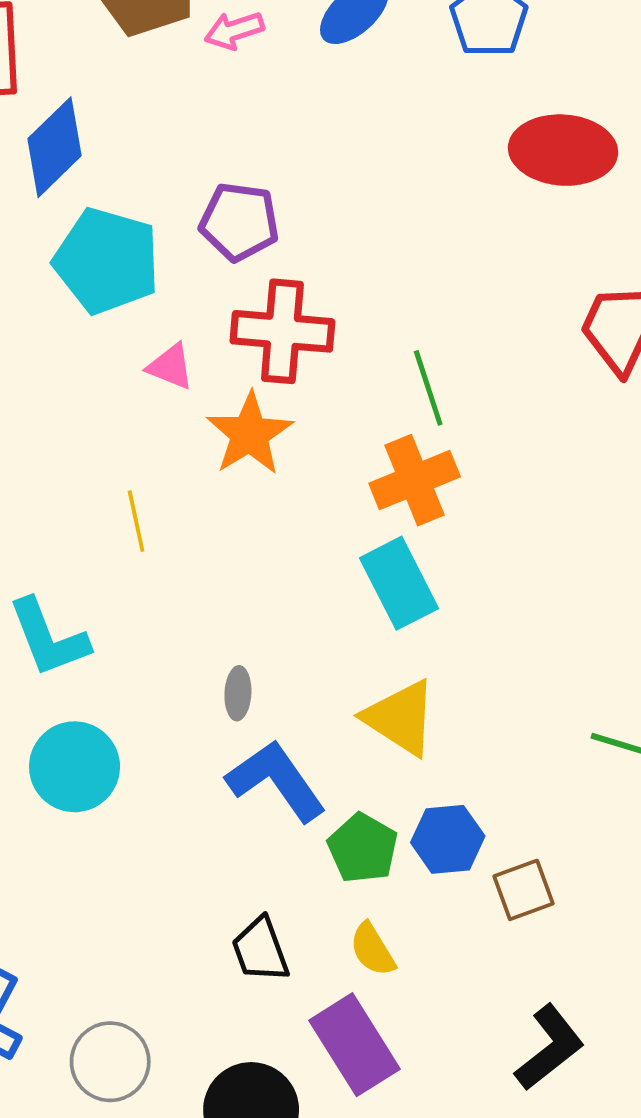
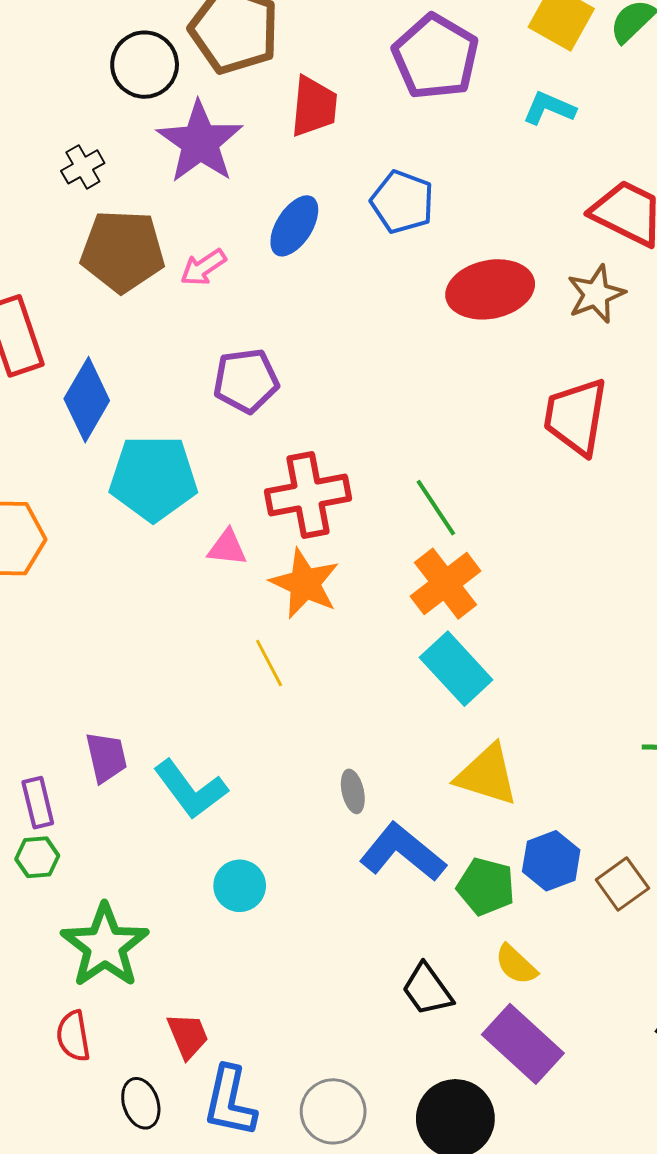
purple pentagon: (239, 222) -> (246, 381), moved
yellow line: (136, 521) -> (269, 663), moved
cyan circle: (75, 767) -> (240, 886), size x0.7

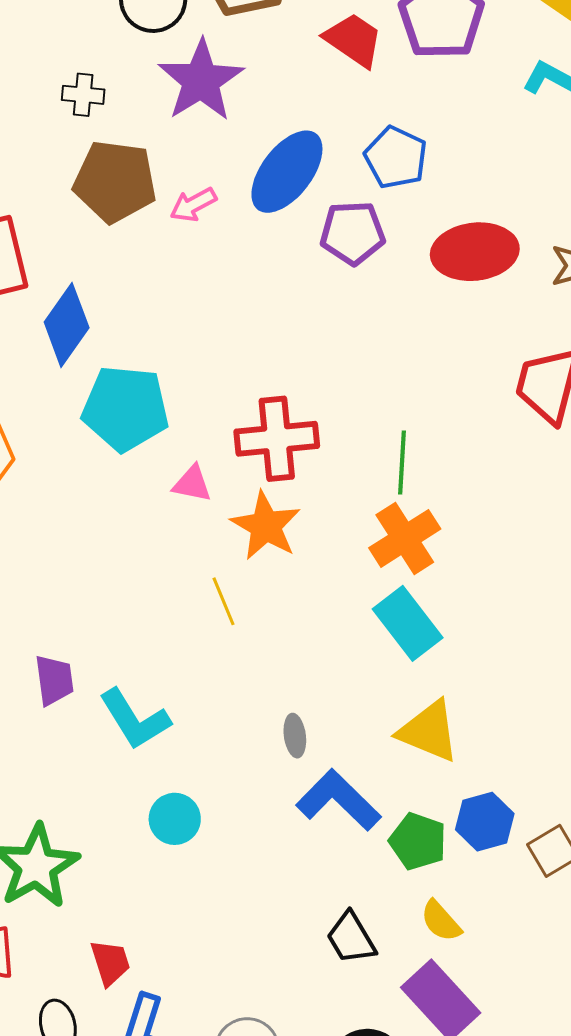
red trapezoid: (314, 106) -> (354, 40), moved, turned -66
black cross: (83, 167) -> (83, 95), turned 30
blue ellipse: (294, 226) -> (287, 172), size x1.4
purple pentagon: (246, 381) -> (353, 233), moved
green line: (436, 508) -> (402, 462), turned 32

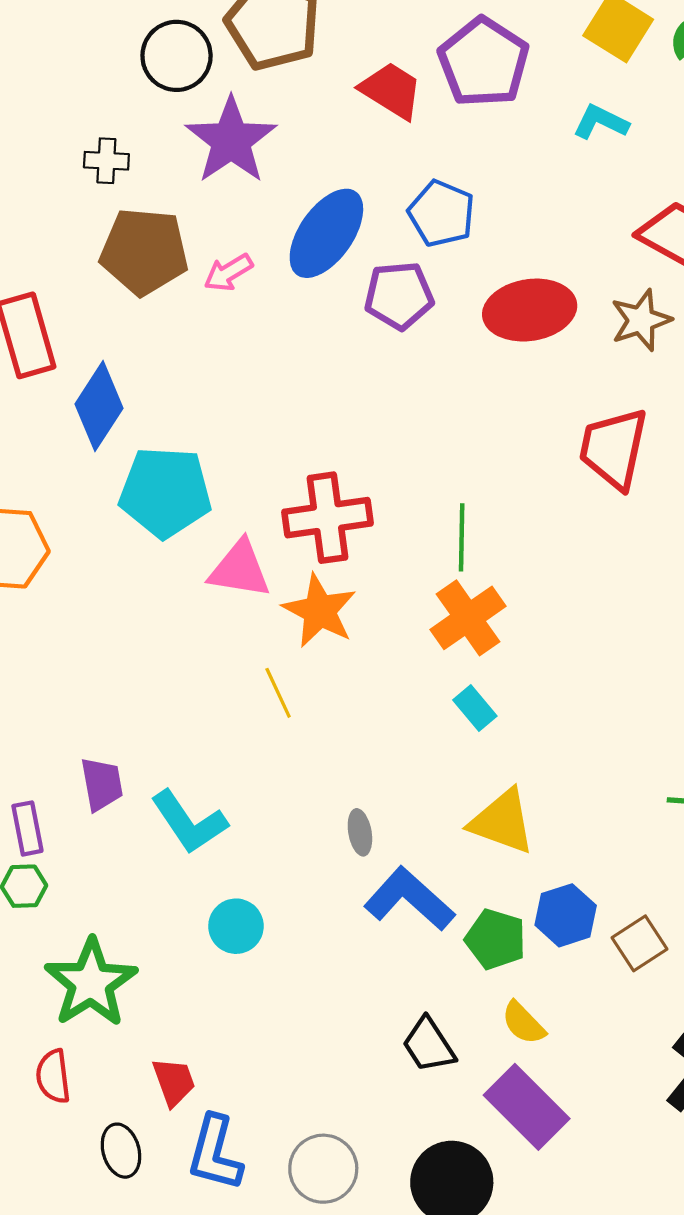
pink triangle: (192, 484) -> (240, 569), size x1.5
cyan rectangle: (408, 623) -> (475, 708), size x0.6

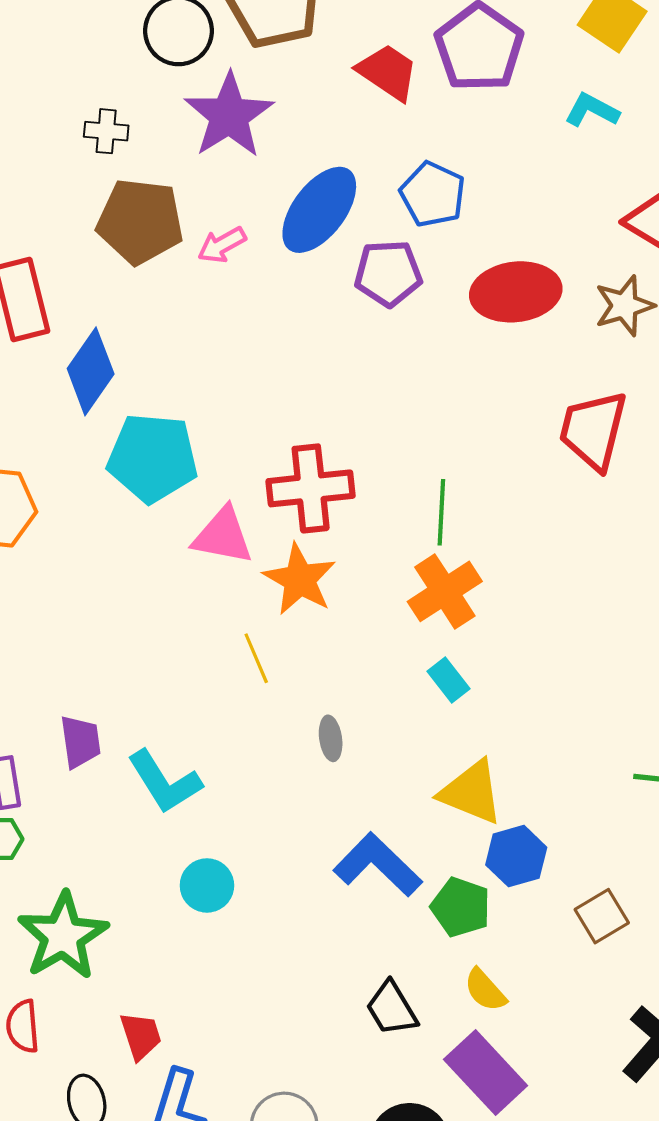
gray ellipse: (360, 832) -> (331, 738), moved
blue hexagon: (566, 915) -> (516, 856), moved

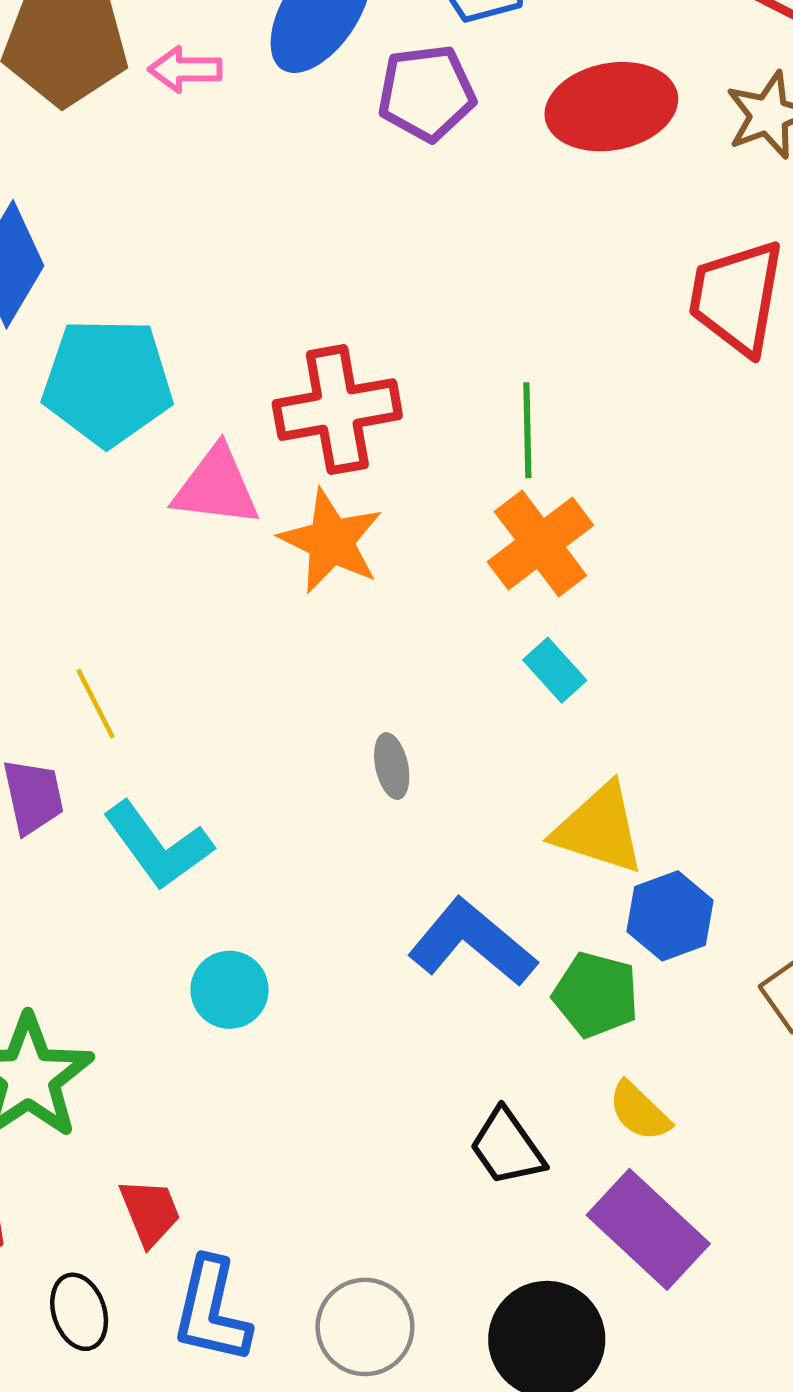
pink arrow: (222, 245) -> (185, 69), turned 33
yellow line: (256, 658) -> (96, 704), moved

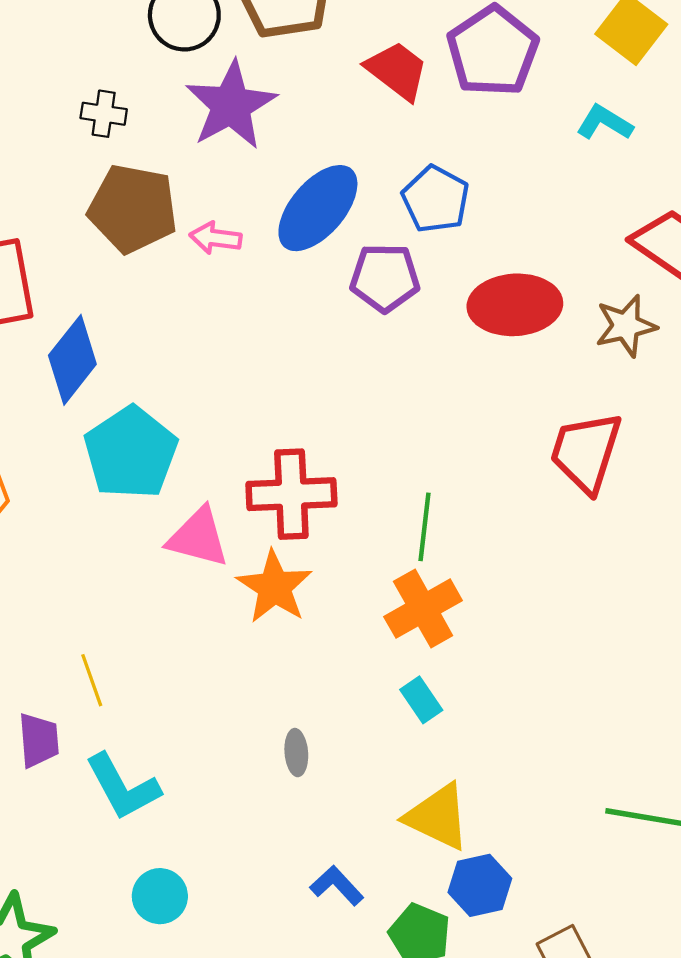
cyan pentagon: (108, 382) -> (131, 453), turned 30
blue L-shape: (472, 943) -> (337, 886), size x0.6

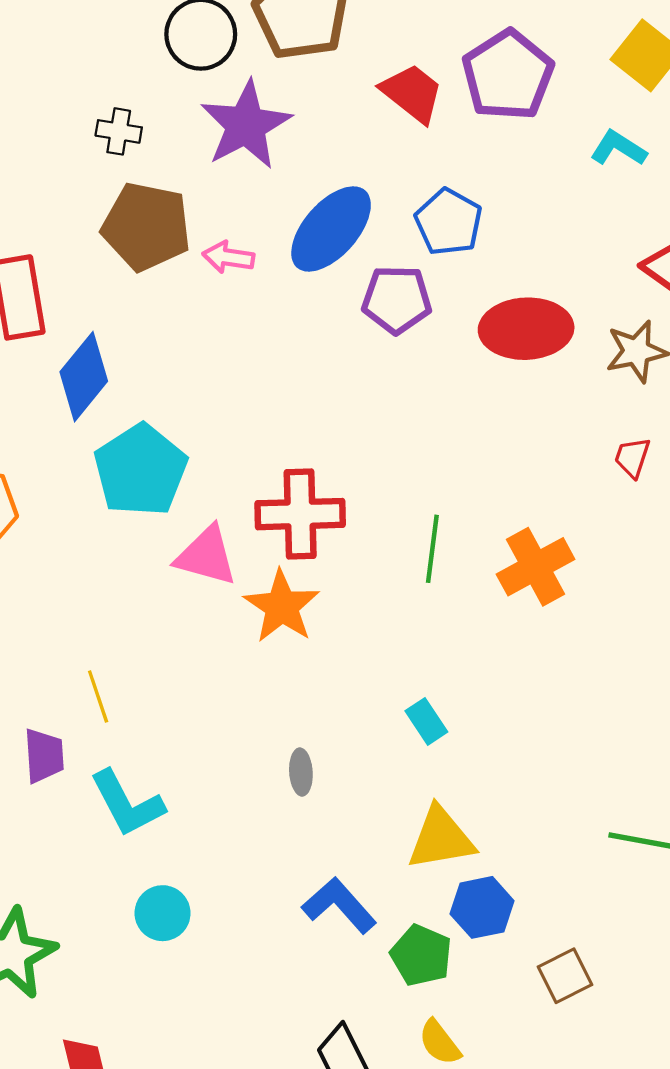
red trapezoid: (586, 452) -> (632, 458), moved, size x0.5
orange cross: (423, 609) -> (536, 567), moved
yellow triangle: (438, 817) -> (441, 838), turned -36
blue L-shape: (337, 886) -> (339, 905), size x1.4

